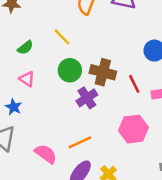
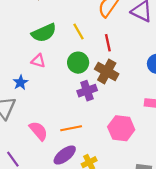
green semicircle: (25, 47) -> (44, 33), size x1.6
pink triangle: (27, 79) -> (38, 61), turned -32
red line: (134, 84) -> (108, 43), moved

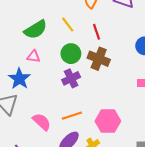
blue star: (20, 82) -> (19, 79), size x1.5
purple cross: (87, 91) -> (71, 78), moved
pink hexagon: (121, 128) -> (108, 121), moved

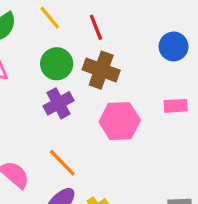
orange line: (72, 116) -> (62, 163), turned 66
pink hexagon: (108, 121) -> (120, 121), moved

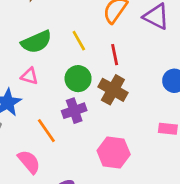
pink hexagon: (120, 121) -> (114, 152), moved
orange line: (62, 163) -> (46, 131), moved

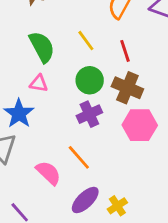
green semicircle: (36, 42) -> (42, 47), turned -88
orange line: (46, 131) -> (79, 157), moved
pink hexagon: (114, 152) -> (140, 125), moved

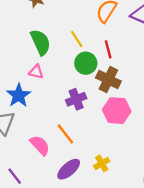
green circle: (90, 80) -> (86, 63), moved
yellow cross: (117, 206) -> (102, 163), moved

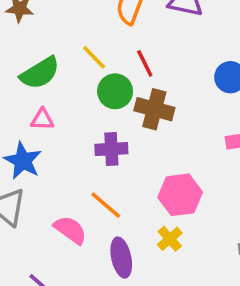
green semicircle: (41, 42) -> (40, 73), turned 95
purple cross: (76, 99) -> (111, 149), turned 30
pink hexagon: (117, 111) -> (180, 195), moved
purple ellipse: (69, 169) -> (121, 258), turned -50

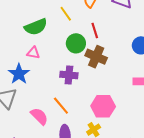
yellow line: (94, 57) -> (66, 14), moved

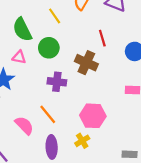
green semicircle: (36, 27) -> (22, 30), turned 85
red line: (95, 31) -> (102, 38), moved
green circle: (76, 43) -> (49, 48), moved

